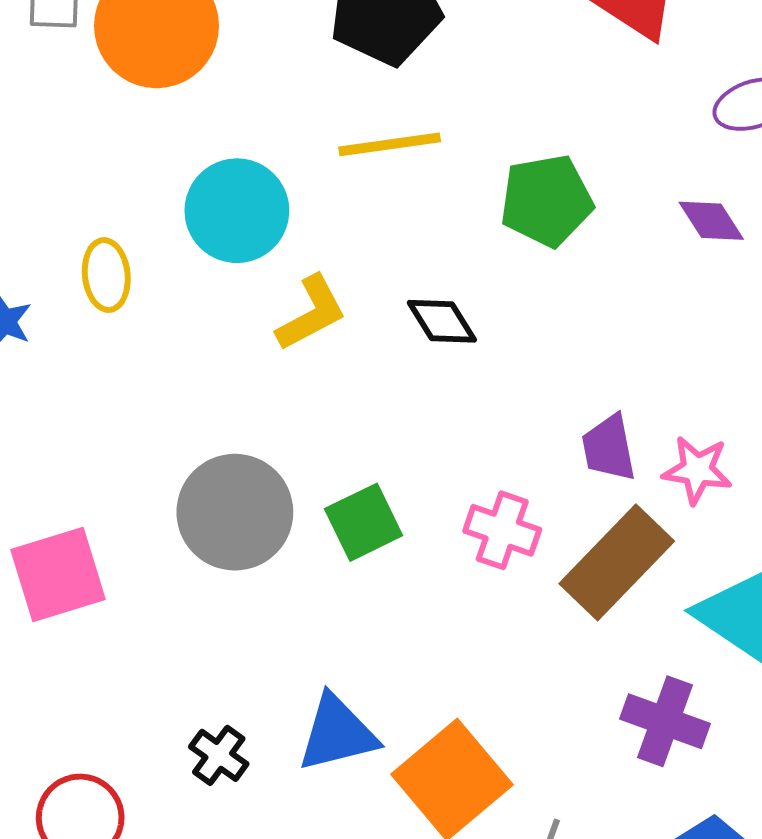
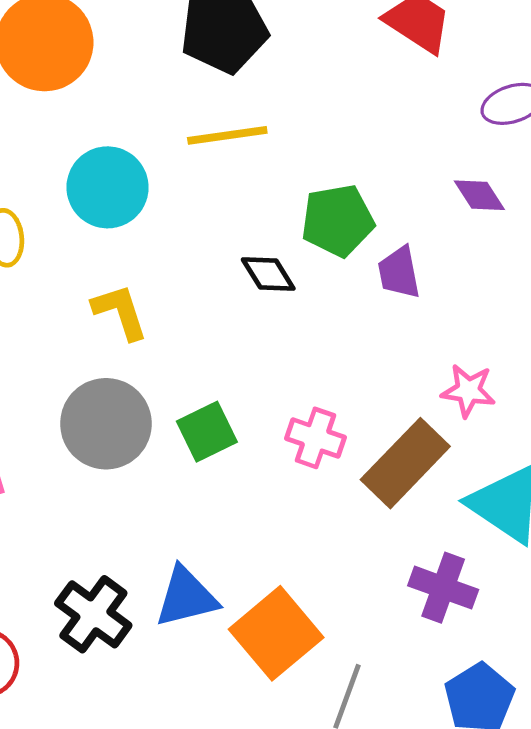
green pentagon: (546, 201) -> (338, 220), moved
yellow L-shape: (311, 313) -> (120, 312), moved, turned -80
purple trapezoid: (609, 448) -> (399, 272), moved
black cross: (219, 755) -> (93, 614), size x1.6

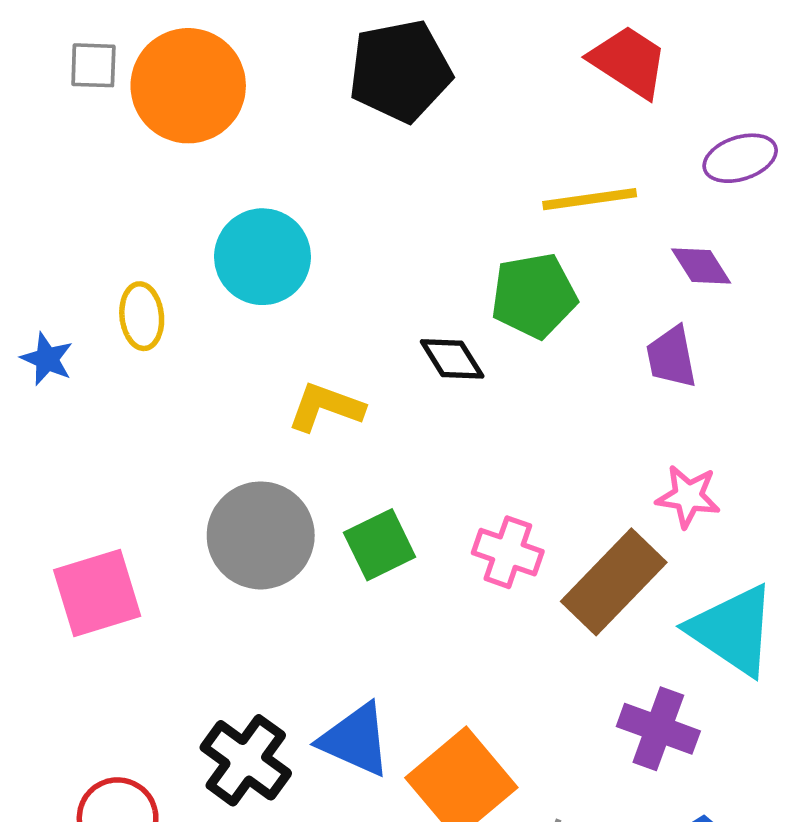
yellow line: (227, 135) -> (590, 199), moved
purple trapezoid: (399, 272) -> (671, 357), moved
yellow L-shape: (120, 312) -> (326, 407), moved, turned -52
blue triangle: (186, 597) -> (355, 740), turned 38

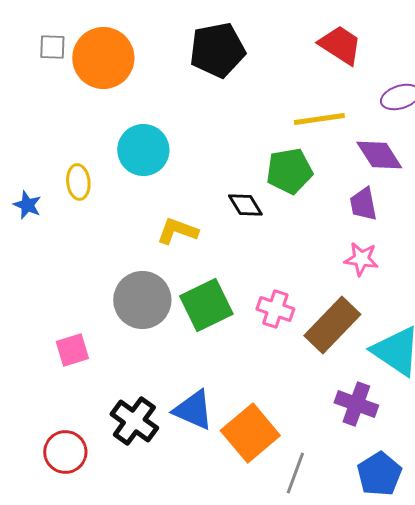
purple diamond: (701, 266) -> (379, 155), size x1.4
pink star: (688, 496) -> (361, 259), moved
green square: (380, 545) -> (206, 305), size x1.4
pink square: (97, 593) -> (72, 350), moved, size x0.7

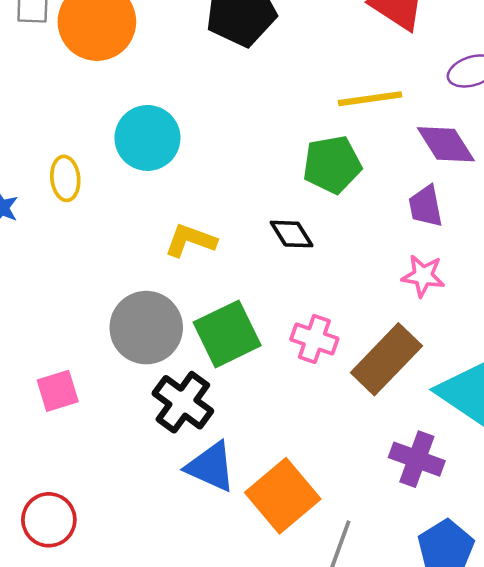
black diamond: (245, 205) -> (292, 234), moved
black cross: (134, 421) -> (183, 402), moved

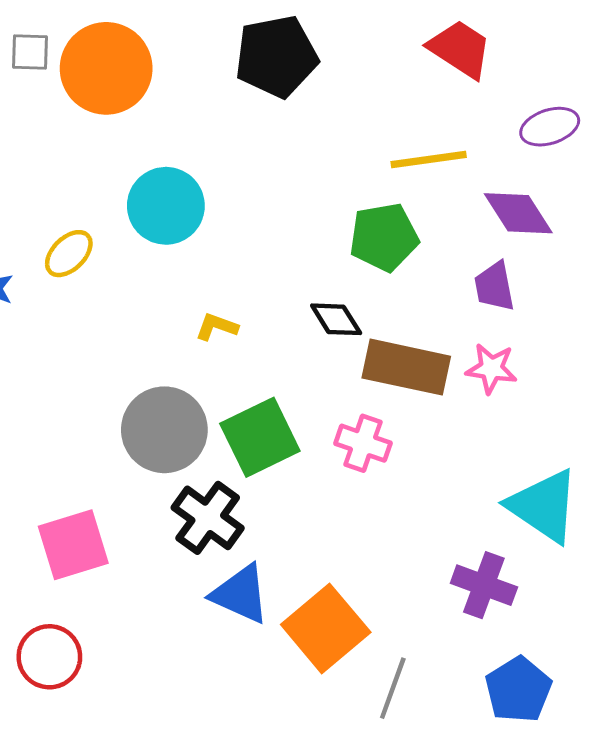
yellow ellipse: (65, 178) -> (69, 254), turned 51
yellow L-shape: (190, 240) -> (217, 327), size x0.7
brown rectangle: (386, 359) -> (406, 367), moved, turned 58
pink square: (58, 391) -> (73, 545), moved, size x1.4

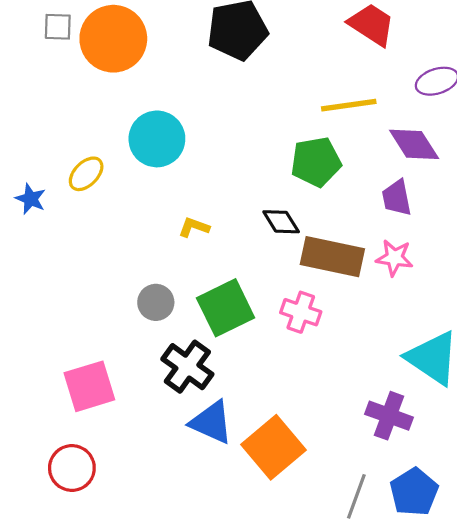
gray circle: (164, 430) -> (156, 302), size x0.6
gray line: (393, 688) -> (356, 496), moved

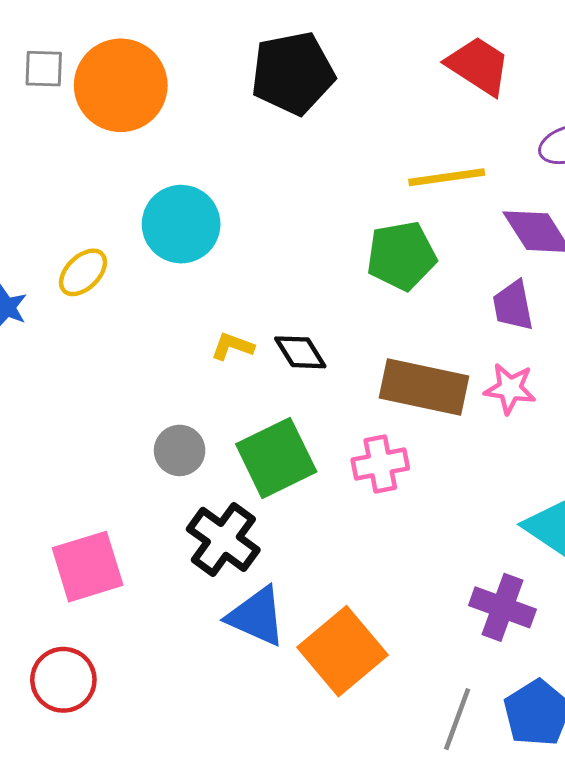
black diamond: (281, 222) -> (300, 352), moved
pink cross: (301, 312) -> (380, 464), turned -30

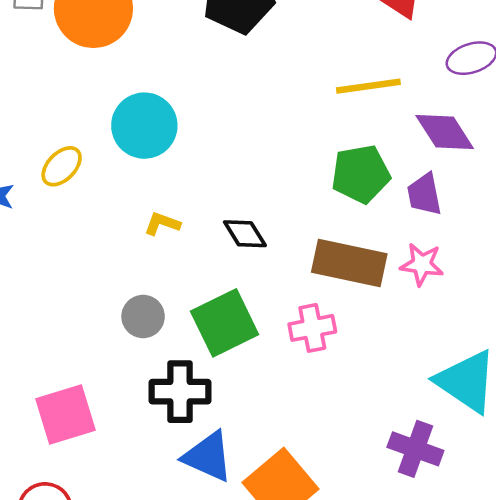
green pentagon: (401, 256) -> (361, 174), moved
yellow L-shape: (232, 346) -> (162, 224), moved
black cross: (223, 539) -> (180, 392), turned -36

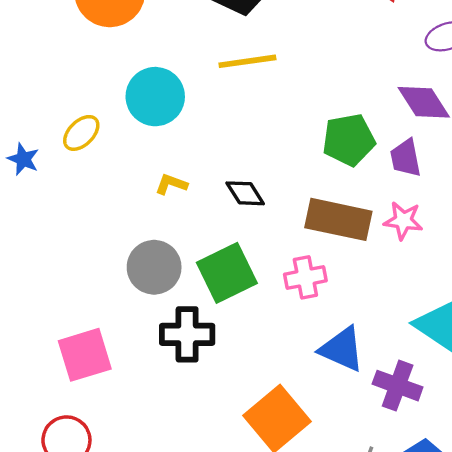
yellow line: (368, 86) -> (247, 61), moved
gray circle: (143, 317) -> (154, 267), size x1.4
blue triangle: (208, 457) -> (342, 349), moved

